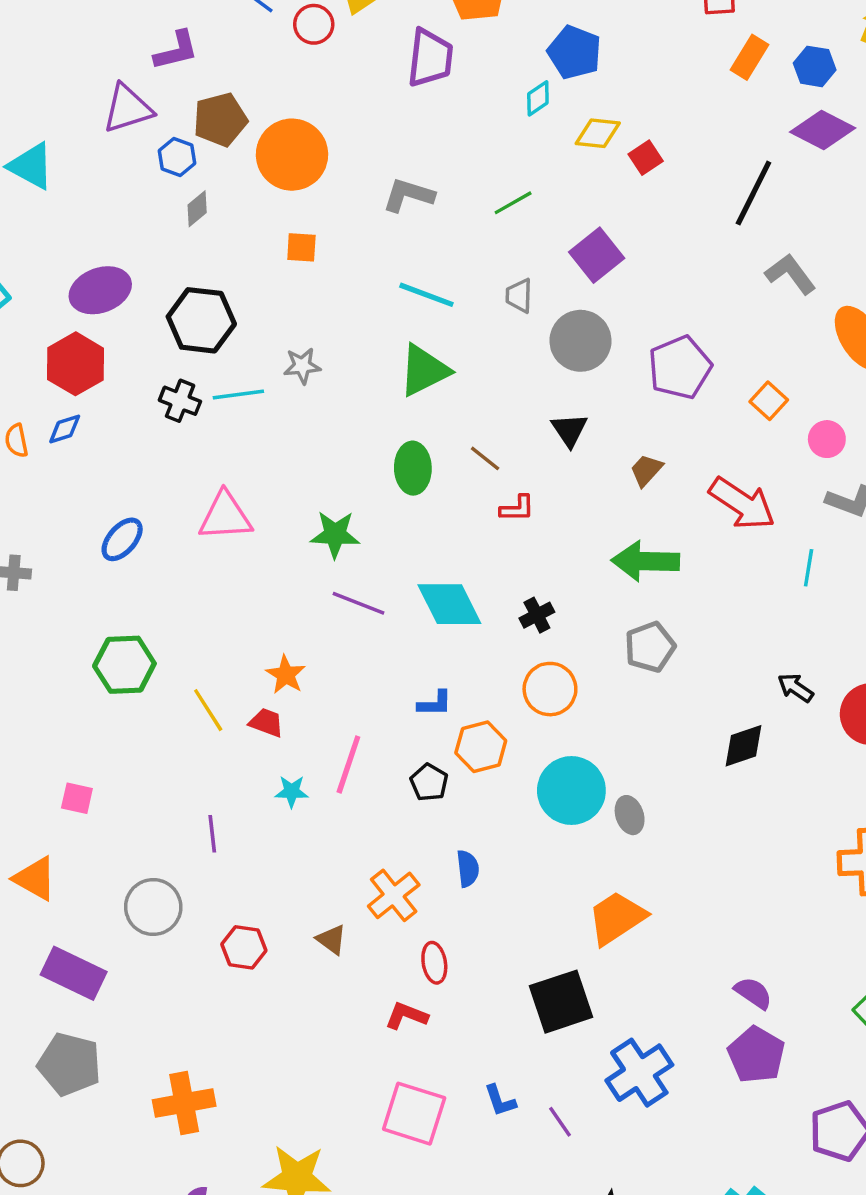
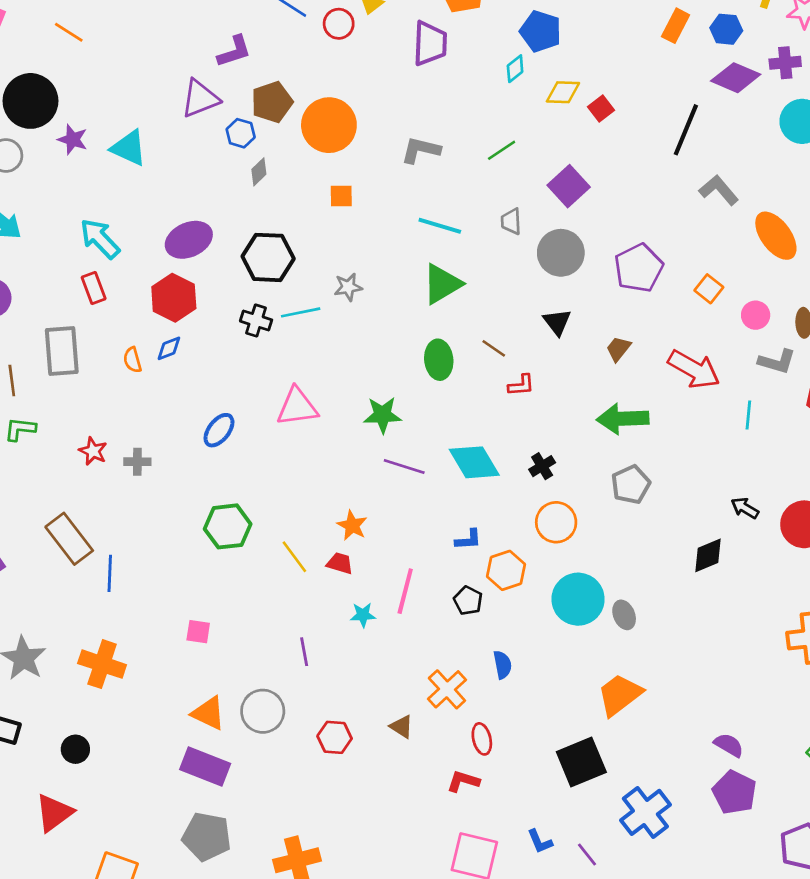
orange triangle: (35, 879) -> (208, 713), moved

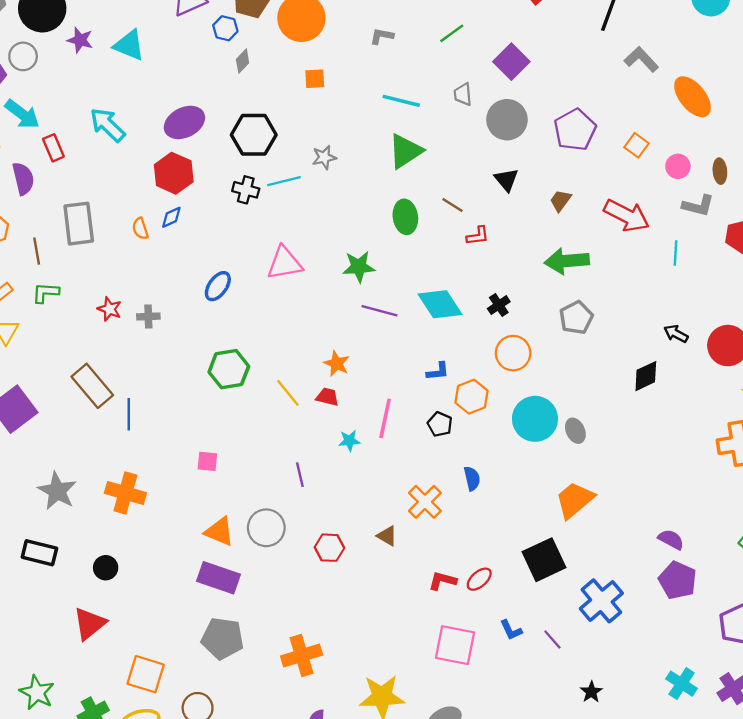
gray L-shape: (421, 150) -> (382, 36), size x0.7
red rectangle: (94, 288) -> (53, 148), moved
red ellipse: (482, 739) -> (479, 579), moved, turned 65

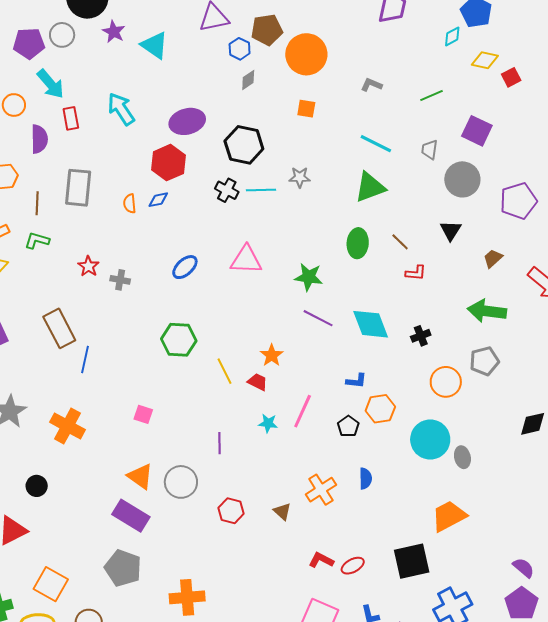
purple square: (511, 62) -> (477, 131), turned -32
orange circle: (513, 353) -> (446, 382), moved

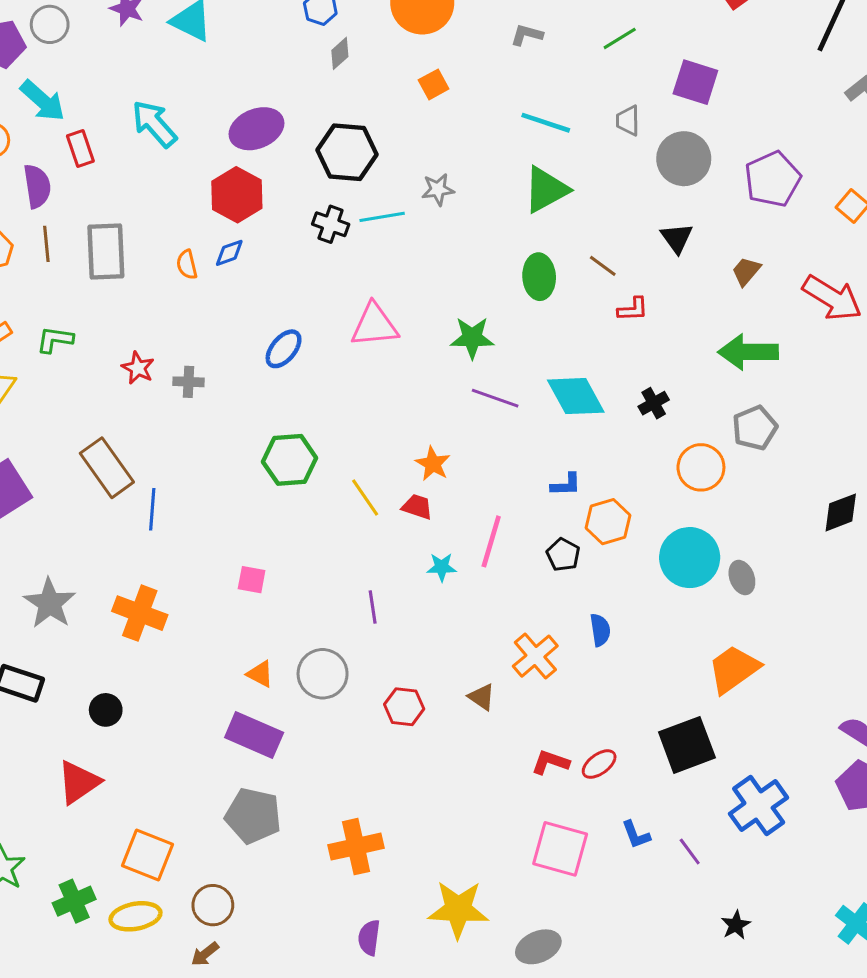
orange square: (306, 109) -> (434, 84), turned -30
brown line: (37, 203) -> (46, 244), moved
orange triangle: (140, 476) -> (260, 674), size x0.7

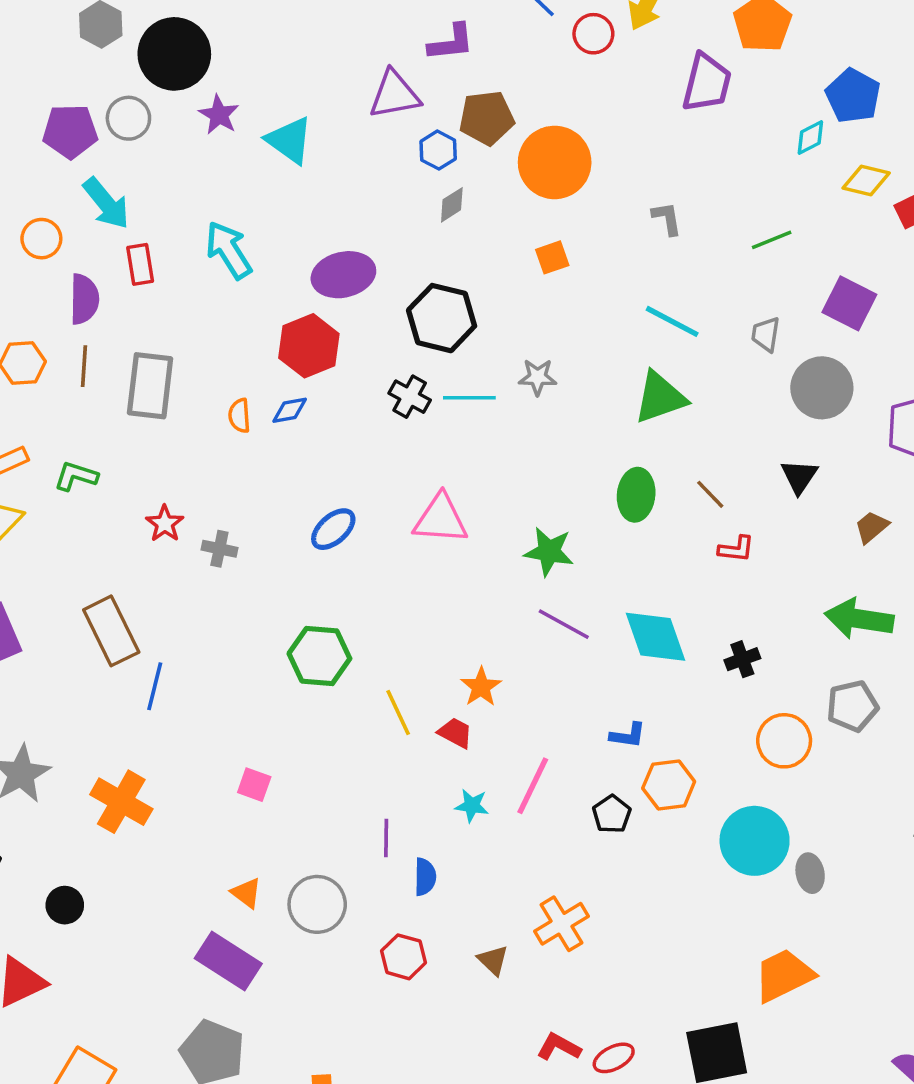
gray L-shape: (527, 35) -> (667, 218), turned 56
blue semicircle: (600, 630) -> (425, 877), moved

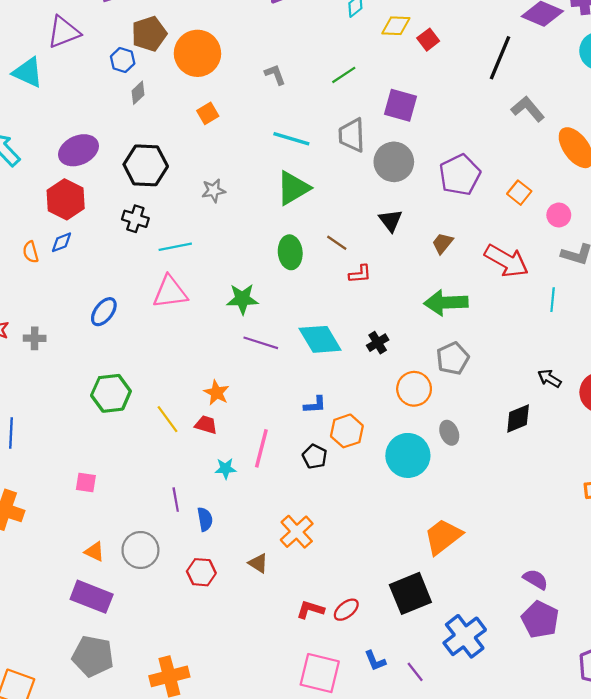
purple triangle: (395, 95) -> (64, 32), moved
gray trapezoid: (766, 334) -> (352, 135), size x1.5
cyan line: (469, 398) -> (175, 247), moved
gray ellipse: (810, 873) -> (449, 433), moved

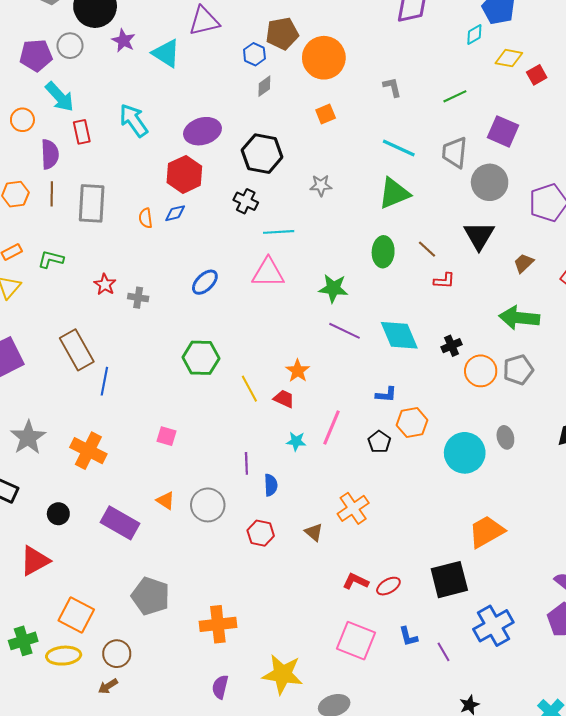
black triangle: (391, 220) -> (479, 236), size x1.4
orange circle: (414, 389) -> (481, 371), moved
purple rectangle: (92, 597) -> (120, 523), moved

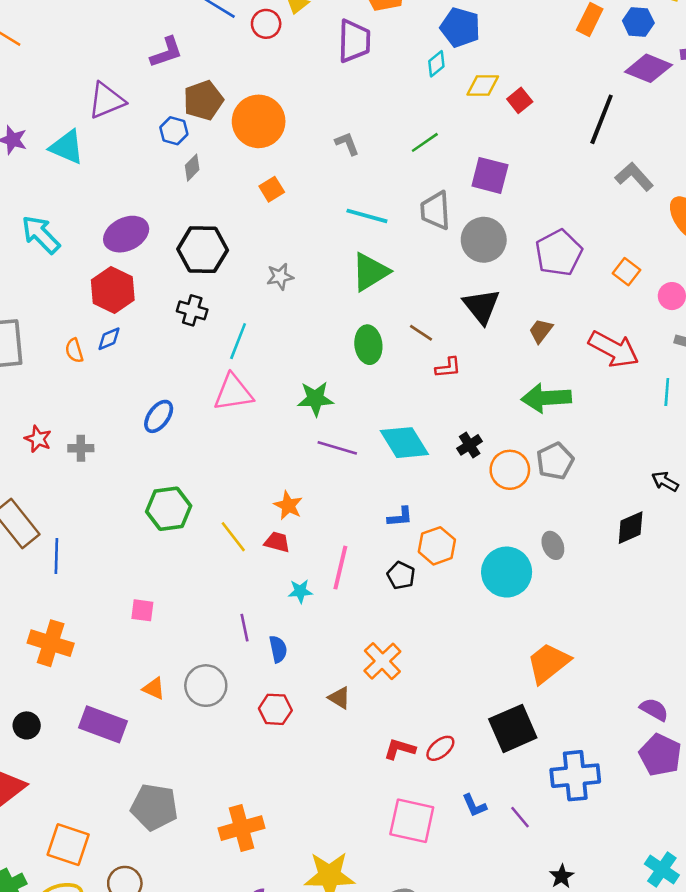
cyan line: (279, 232) -> (238, 341), turned -56
blue cross: (493, 626) -> (575, 776), turned 33

